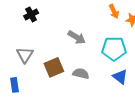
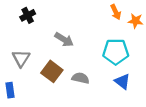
gray arrow: (77, 37) -> (64, 40), moved
brown square: (54, 67) -> (52, 71), turned -30

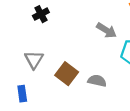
gray arrow: (64, 40) -> (106, 30), moved

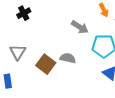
gray semicircle: (97, 81) -> (68, 58), moved

